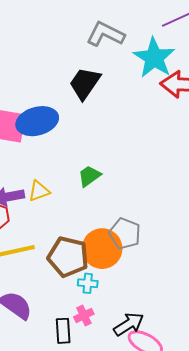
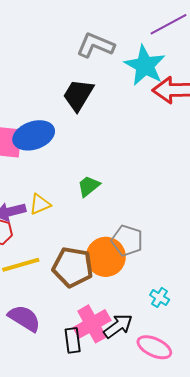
cyan cross: (88, 283) -> (160, 297), moved, turned 30
pink cross: (84, 315) -> (92, 324), size x1.8
black arrow: (129, 324) -> (118, 326), moved

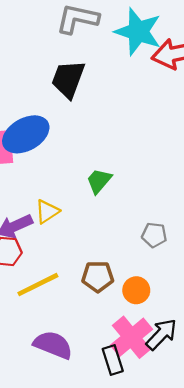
gray pentagon: (127, 241) -> (154, 235), size x0.7
orange circle: (106, 257) -> (136, 290), moved, size x0.6
brown pentagon: (73, 267) -> (98, 276), size x0.7

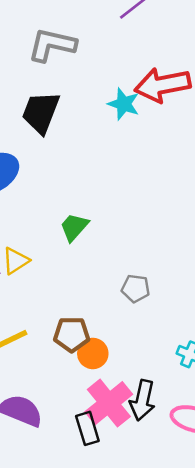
cyan star: (138, 32) -> (124, 104), moved, size x0.6
orange circle: (136, 290) -> (93, 353), moved
black arrow: (161, 334) -> (143, 400), turned 148

